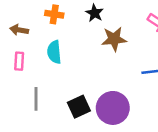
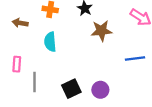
pink rectangle: (19, 61) -> (17, 64), moved
purple circle: (113, 108) -> (100, 90), size x0.6

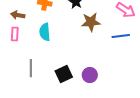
blue line: (135, 59) -> (121, 36), moved
pink rectangle: (17, 64) -> (15, 34), moved

